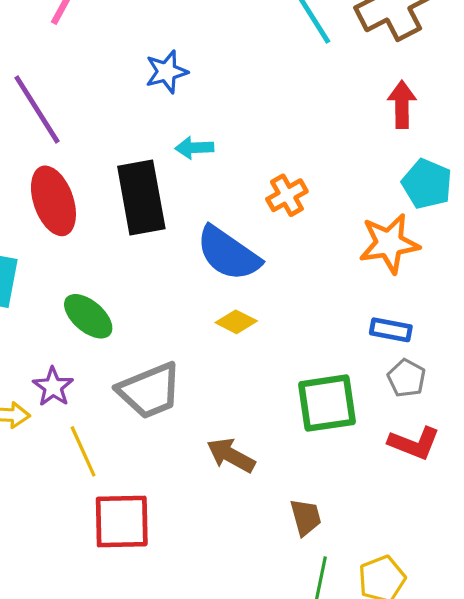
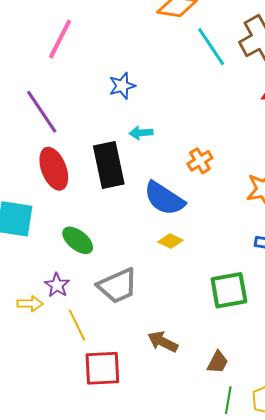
brown arrow: (231, 455) -> (163, 342), moved
brown trapezoid: (306, 517) -> (218, 362), turned 45

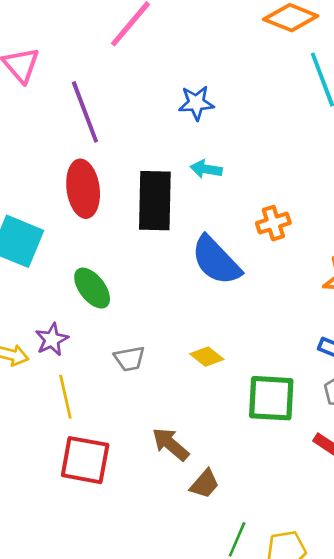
yellow diamond: (170, 241) -> (207, 357), moved
gray trapezoid: (118, 286) -> (129, 359), size x0.6
brown trapezoid: (218, 362) -> (205, 484), moved

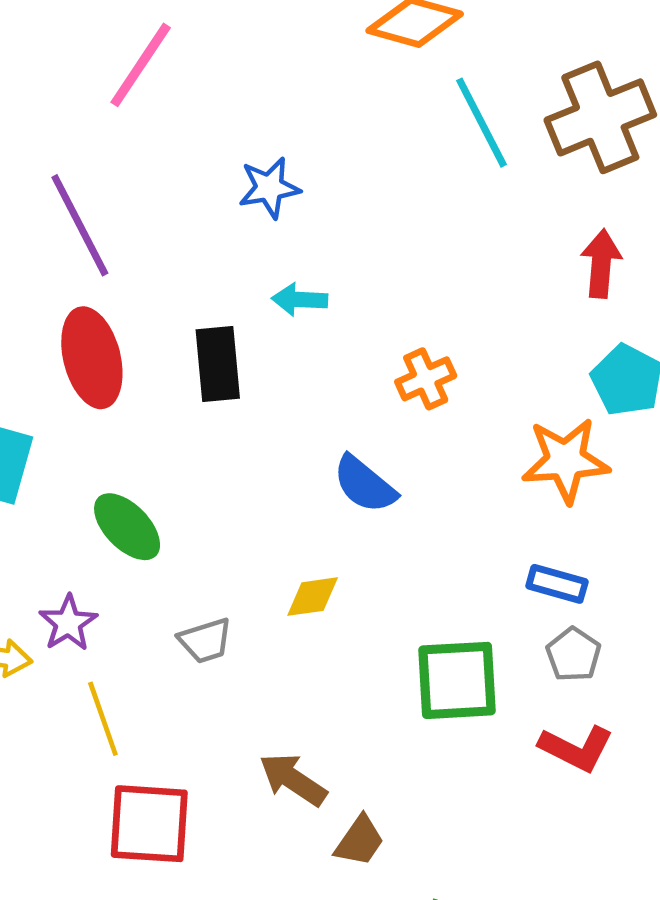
black rectangle: (155, 201) -> (218, 364), size x0.7
blue semicircle: (216, 261) -> (365, 484), moved, size x0.7
yellow diamond: (207, 357) -> (313, 597), moved, turned -40

